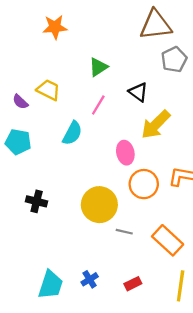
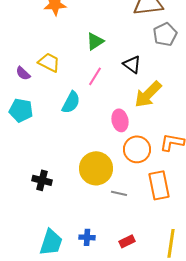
black cross: (37, 201) -> (42, 180), moved
orange rectangle: (168, 240) -> (159, 185), moved, turned 36
blue cross: (90, 279) -> (87, 237), turned 35

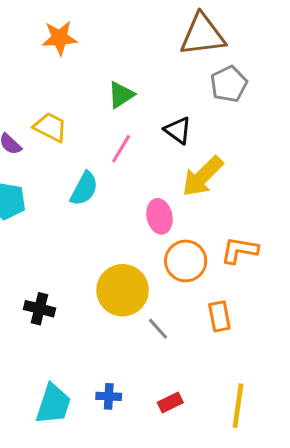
orange rectangle: (159, 185) -> (219, 316), size x0.7
gray line: (119, 193) -> (158, 329), turned 35

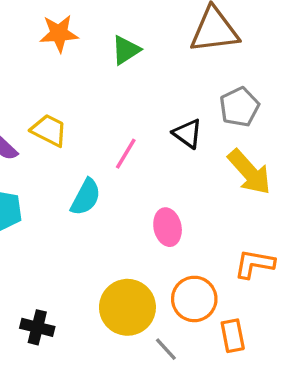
gray pentagon: (229, 84) -> (239, 107), moved
green triangle: (121, 95) -> (126, 50), moved
yellow arrow: (203, 176) -> (249, 172), moved, turned -87
orange circle: (186, 261) -> (194, 299), moved

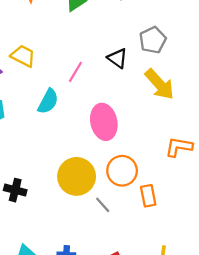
pink ellipse: (168, 227) -> (104, 122), size x1.4
orange L-shape: (254, 264) -> (179, 147), moved

